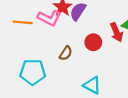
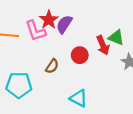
pink L-shape: (49, 18) -> (36, 31), turned 45

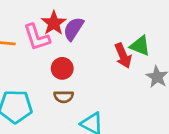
red circle: (80, 55) -> (62, 68), moved
brown semicircle: (52, 66) -> (64, 97), moved, turned 56

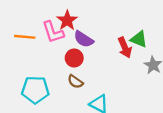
purple semicircle: (74, 29) -> (84, 39), moved, turned -90
brown semicircle: (64, 97) -> (75, 82), turned 35

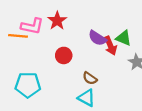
pink L-shape: (53, 32) -> (32, 26), moved, turned -60
purple semicircle: (84, 39) -> (97, 38), moved
brown semicircle: (75, 82) -> (90, 78), moved

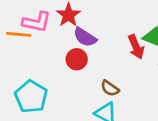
purple semicircle: (97, 38) -> (85, 37), moved
cyan pentagon: (28, 85) -> (31, 97), turned 30

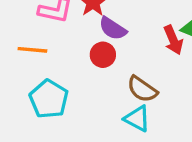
orange line: (19, 34) -> (32, 50), moved
brown semicircle: (110, 88) -> (142, 89), size x1.4

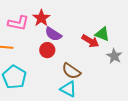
red arrow: (173, 40) -> (90, 41), turned -36

